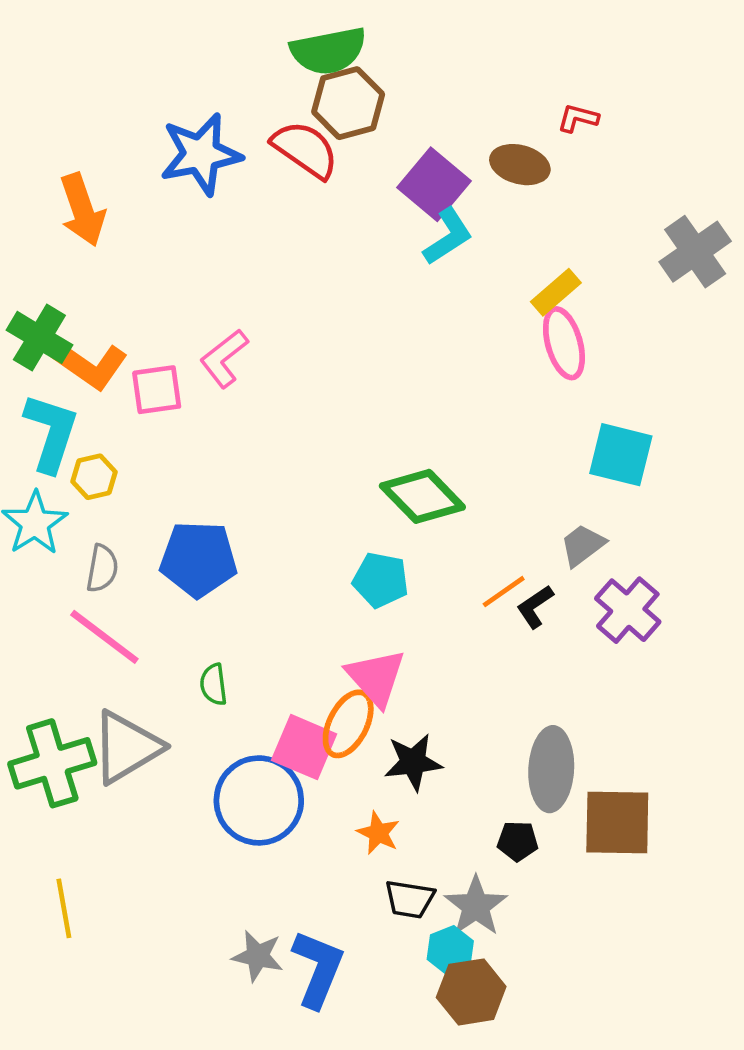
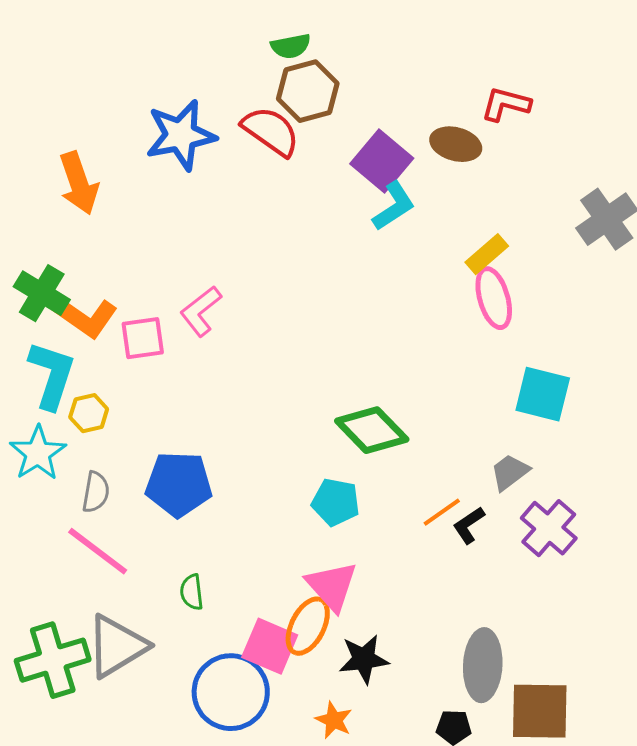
green semicircle: (328, 51) -> (291, 46), size x0.6
red L-shape: (578, 118) -> (506, 104), size x1.4

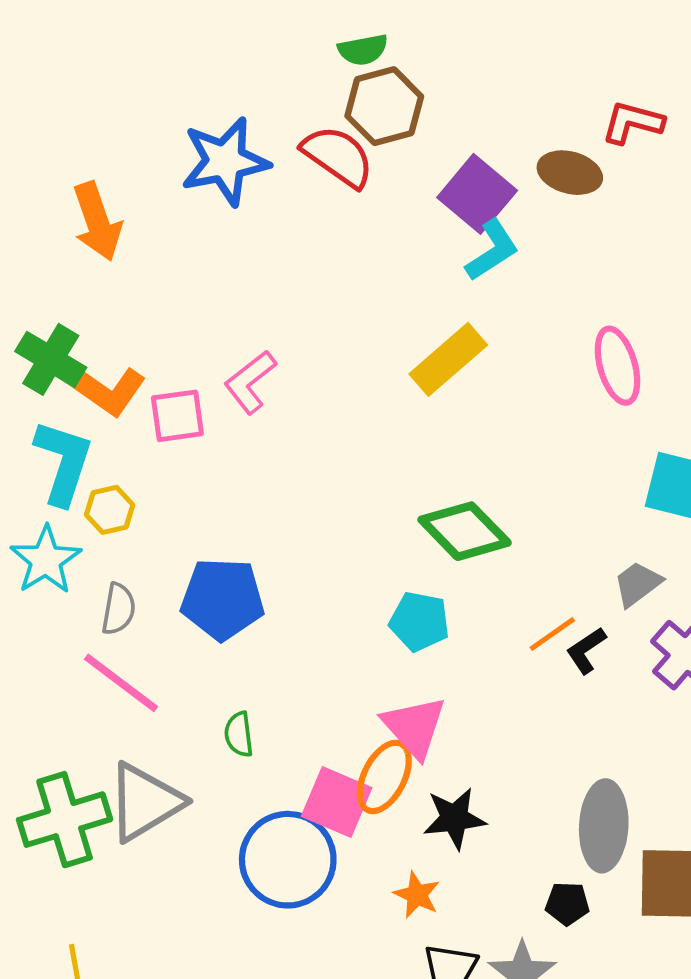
yellow rectangle: (487, 254) -> (448, 359), moved, size x1.4

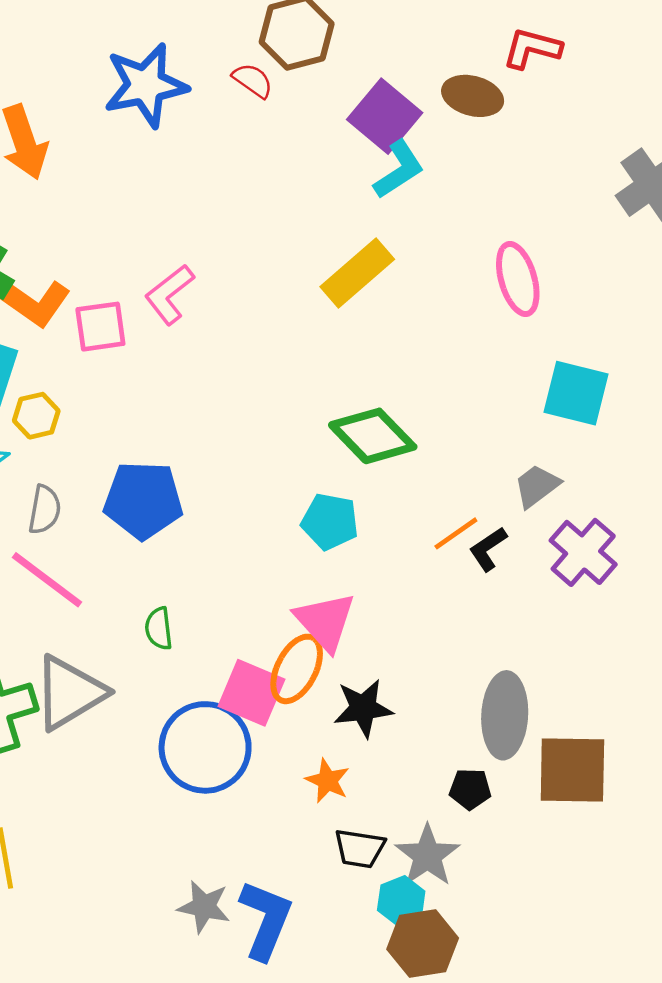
red semicircle: (338, 156) -> (253, 80), size x0.6

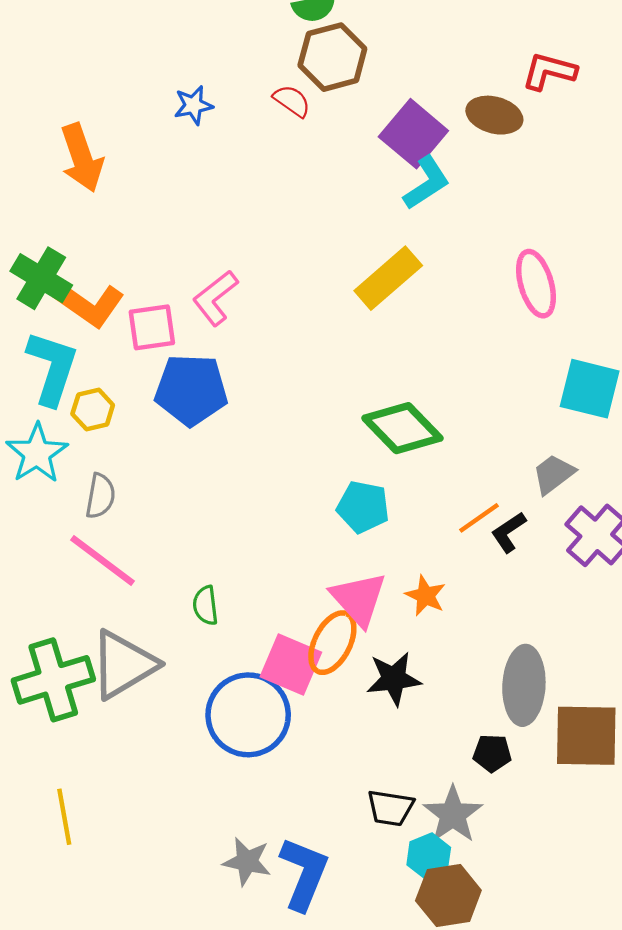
blue star: (146, 85) -> (193, 105), size x0.5
blue pentagon: (143, 500) -> (191, 390), moved
orange star: (328, 781) -> (425, 596), moved

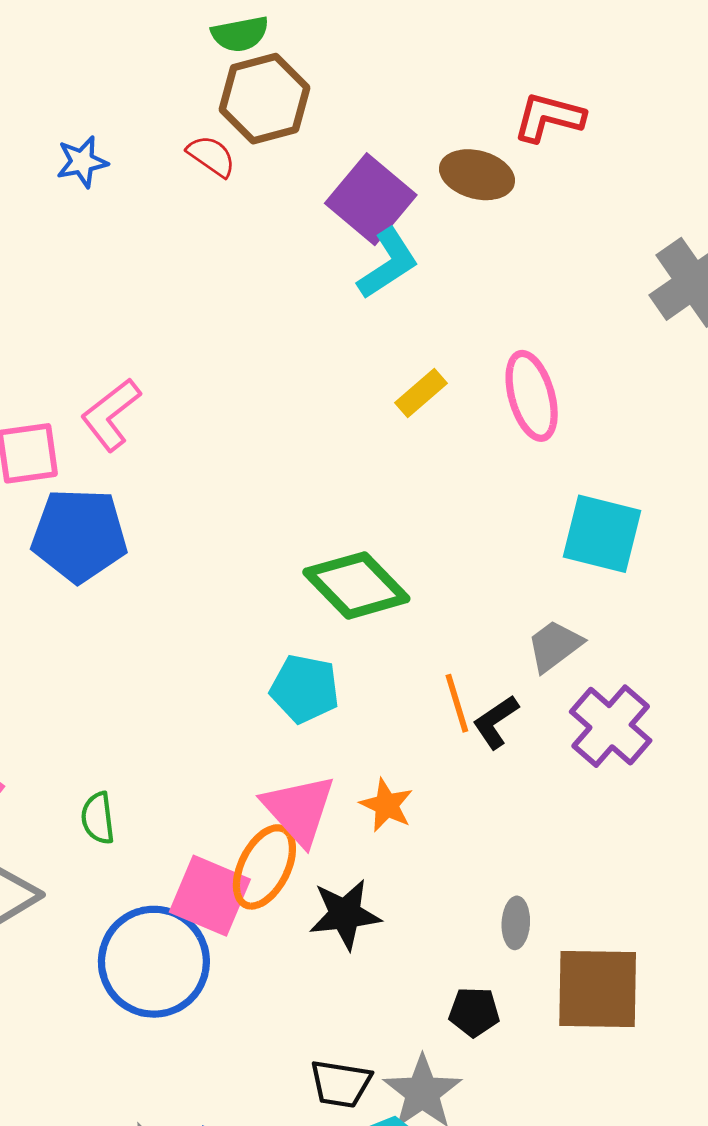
yellow rectangle: (388, 278) -> (421, 393), moved, size x0.6
orange line: (479, 518) -> (457, 703), turned -72
gray ellipse: (524, 685) -> (516, 923), size x0.5

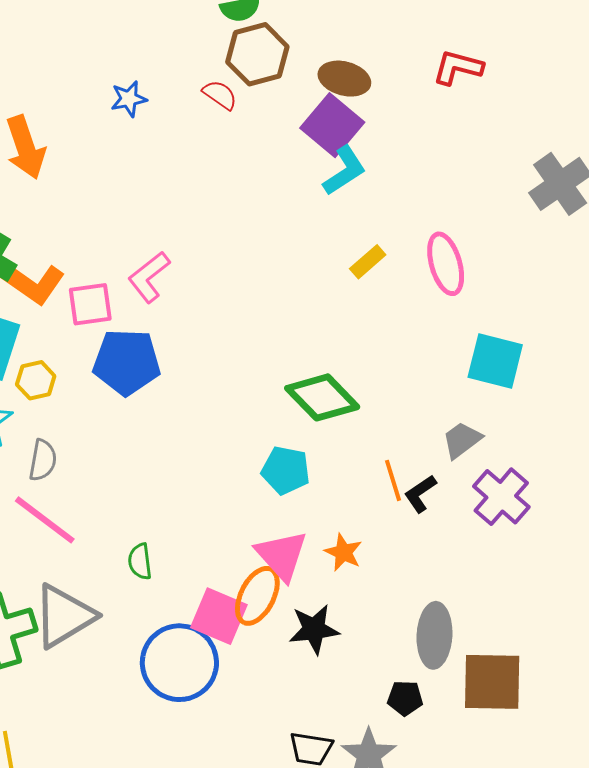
brown ellipse: (477, 175) -> (344, 79), moved
gray ellipse: (516, 923) -> (434, 635), size x1.8

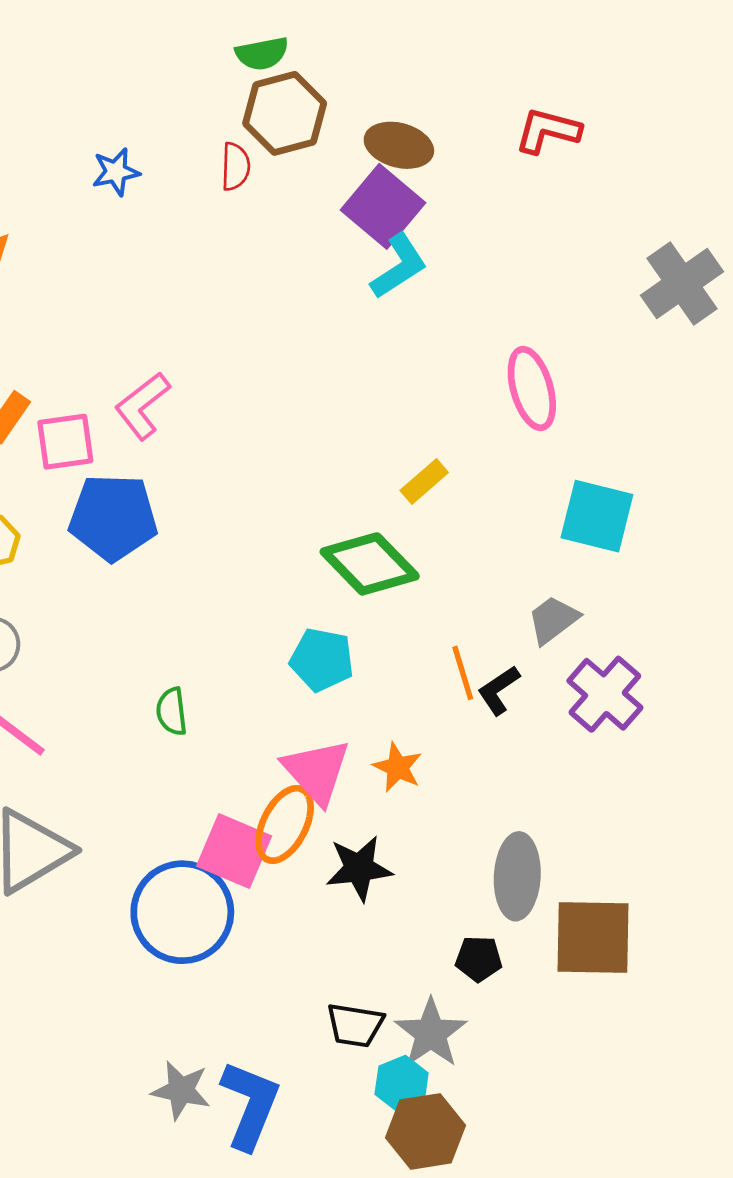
red semicircle: (220, 95) -> (235, 167), turned 57
yellow rectangle: (368, 262) -> (424, 482), moved
green semicircle: (140, 561) -> (172, 711), moved

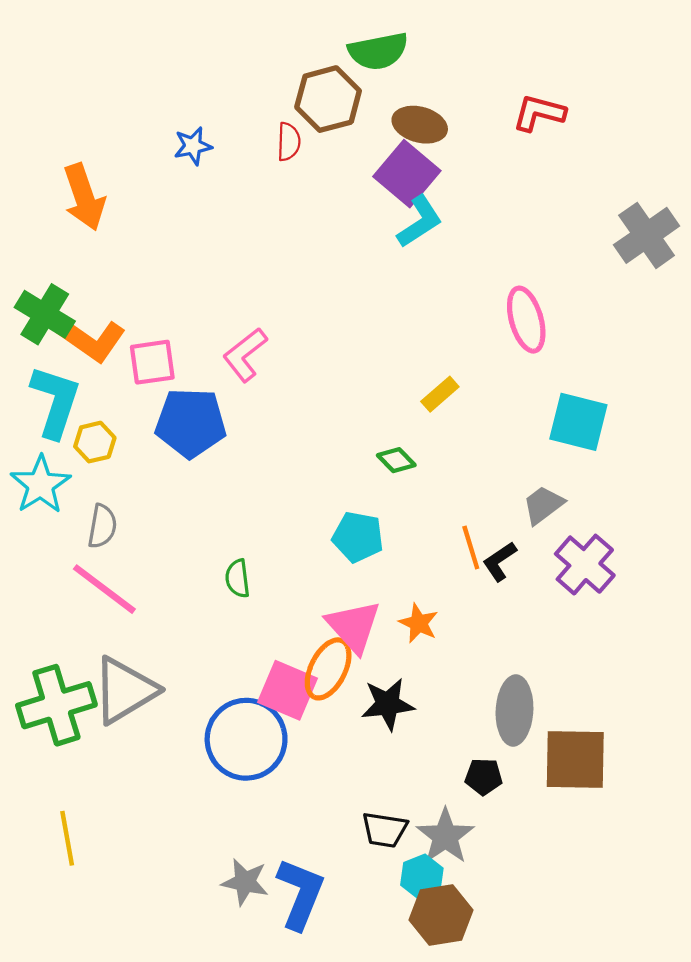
green semicircle: (262, 54) -> (378, 51), moved, size x1.4
pink L-shape: (142, 406) -> (245, 355), moved
green diamond: (370, 564) -> (396, 460), size x0.5

